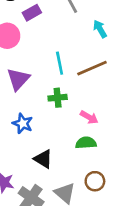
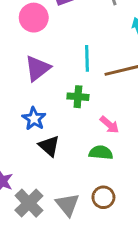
black triangle: (43, 159) -> (49, 146), moved

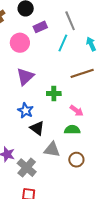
cyan line: (87, 58) -> (63, 43), moved, turned 30
gray triangle: (67, 205) -> (52, 150), moved, turned -36

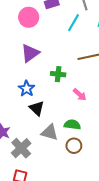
green semicircle: (72, 130) -> (72, 125), moved

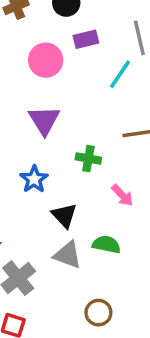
purple triangle: (30, 53) -> (44, 120), turned -30
black triangle: (37, 108) -> (64, 215), moved
brown circle: (74, 146) -> (98, 313), moved

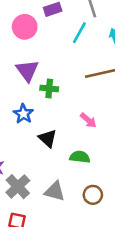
green cross: (88, 159) -> (49, 88), moved
gray triangle: (68, 255) -> (55, 191), moved
brown circle: (98, 313) -> (93, 195), moved

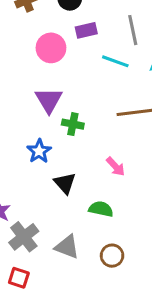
cyan line: (79, 33) -> (115, 61), turned 75

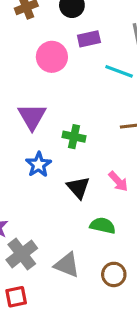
purple triangle: (49, 100) -> (32, 117), moved
black triangle: (65, 183) -> (78, 188), moved
red square: (19, 278) -> (16, 297), turned -30

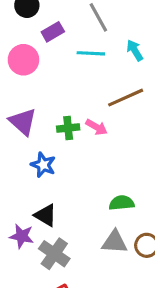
pink arrow: (118, 181) -> (97, 127), moved
black triangle: (78, 188) -> (46, 215), moved
gray triangle: (67, 265) -> (114, 242), moved

